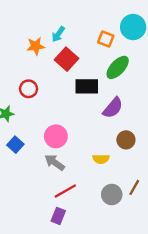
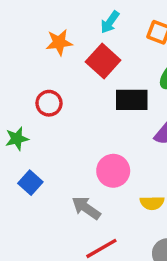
cyan arrow: (58, 34) -> (110, 22), moved
pink circle: (56, 136) -> (113, 171), moved

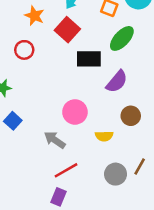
orange star: (59, 42) -> (34, 16), turned 30
red circle: (49, 103) -> (24, 50), moved

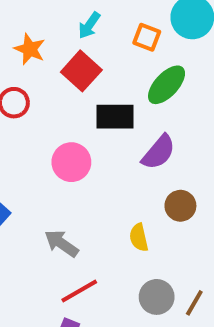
pink circle: (75, 112) -> (71, 162), moved
yellow semicircle: (104, 136) -> (139, 237), turned 78
brown line: (140, 166) -> (194, 303), moved

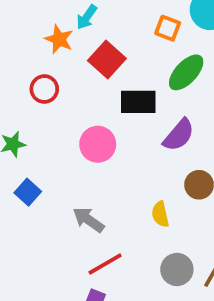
cyan arrow: (89, 25) -> (87, 17), moved

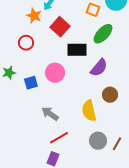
blue square: (28, 192) -> (31, 83), moved, turned 32
yellow semicircle: (160, 214) -> (89, 111), size x1.5

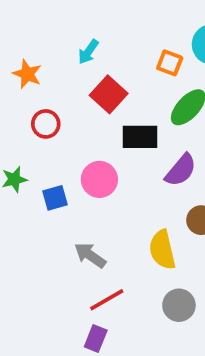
orange star: (34, 16) -> (27, 74), moved

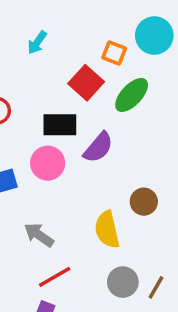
red square: (109, 94) -> (86, 83), moved
black rectangle: (140, 137) -> (60, 125), moved
purple semicircle: (181, 170) -> (98, 147), moved

